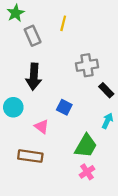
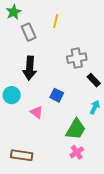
brown rectangle: (30, 156) -> (22, 155), moved

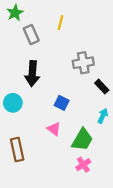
pink triangle: (37, 112) -> (54, 129), moved
brown rectangle: (22, 155) -> (17, 149), moved, turned 70

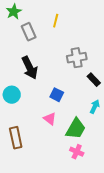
black arrow: (32, 74) -> (30, 68), turned -30
pink cross: (83, 165) -> (77, 152), turned -32

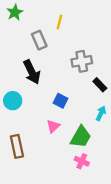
gray rectangle: (29, 32) -> (39, 40), moved
pink triangle: (50, 119) -> (53, 126), turned 40

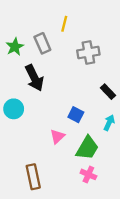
green star: (15, 12) -> (15, 47), moved
gray cross: (82, 61) -> (88, 53), moved
blue square: (60, 101) -> (76, 115), moved
brown rectangle: (17, 146) -> (33, 177), moved

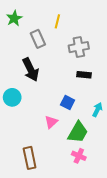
green star: (15, 47) -> (14, 18), moved
black rectangle: (108, 92) -> (84, 75), moved, turned -40

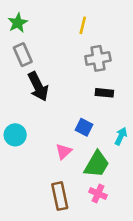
yellow line: (57, 21) -> (83, 25), moved
gray rectangle: (38, 39) -> (23, 55), moved
cyan circle: (12, 97) -> (15, 135), moved
brown rectangle: (30, 158) -> (60, 196), moved

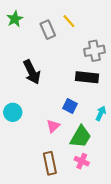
yellow line: (83, 25) -> (69, 21), turned -56
gray rectangle: (23, 55) -> (48, 30), moved
gray cross: (98, 58) -> (94, 51), moved
black rectangle: (104, 93) -> (87, 77), size x1.5

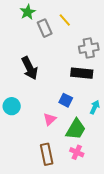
green star: (15, 19) -> (28, 12), moved

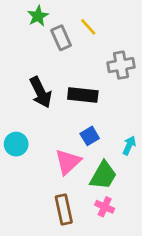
black rectangle: (82, 73) -> (83, 95), moved
blue square: (66, 100) -> (90, 136), turned 32
pink triangle: (50, 119) -> (68, 162), size x1.5

